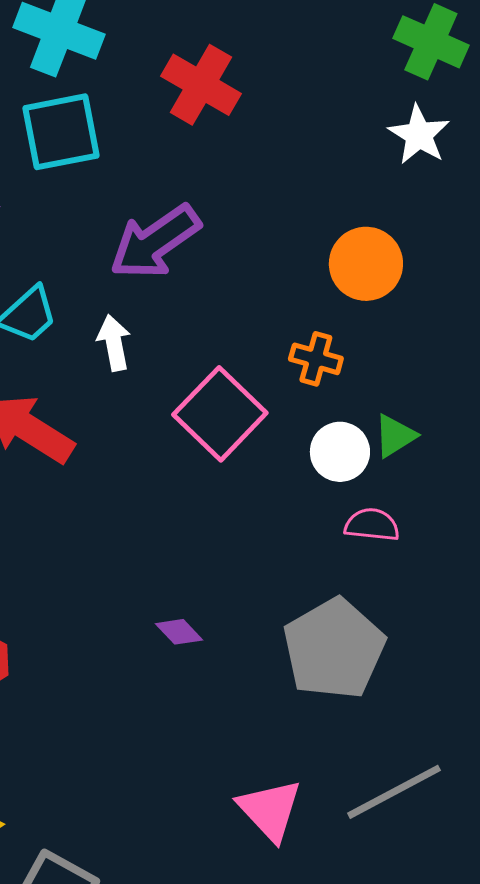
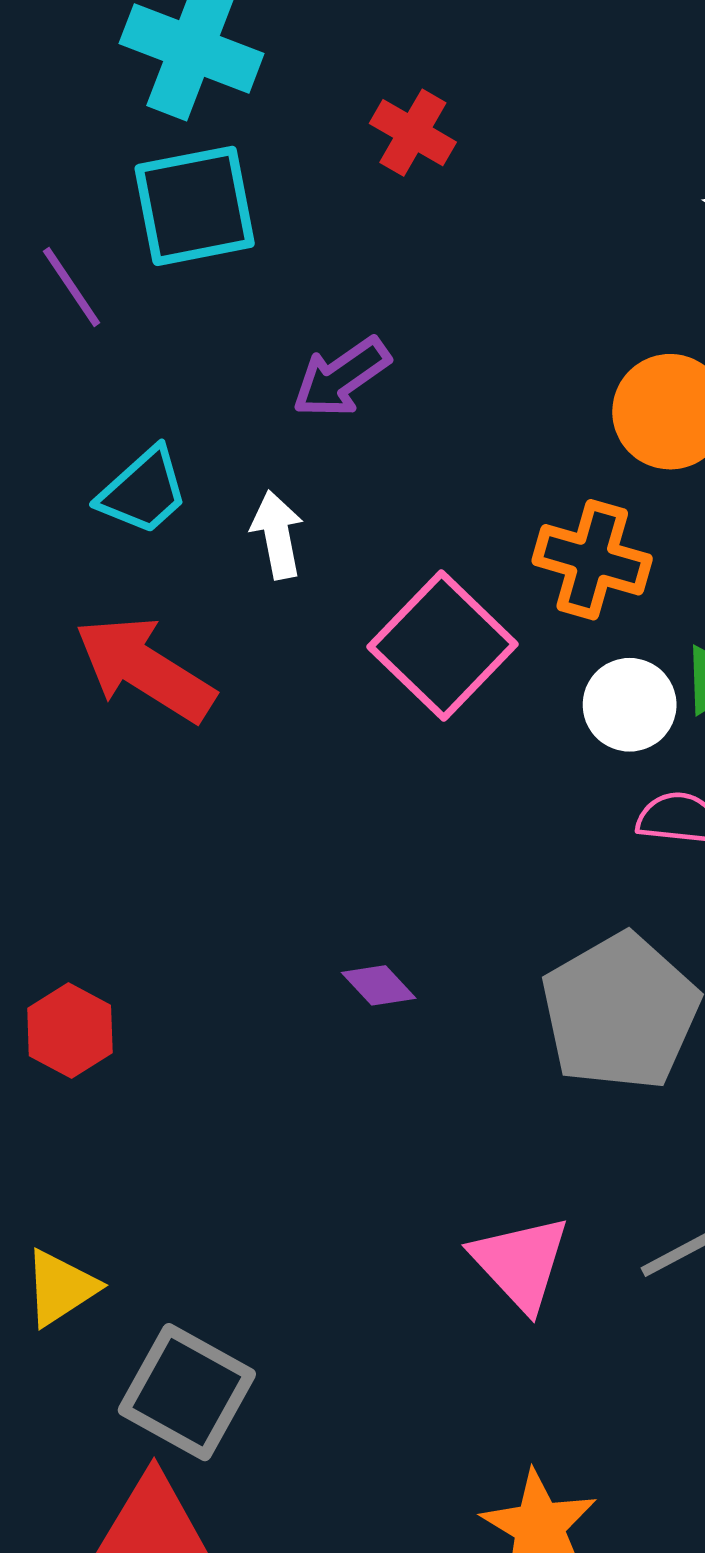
red cross: (201, 85) -> (413, 133), size x0.7
purple arrow: (155, 242) -> (341, 377), size x0.7
orange cross: (316, 359) -> (592, 560), size x1.4

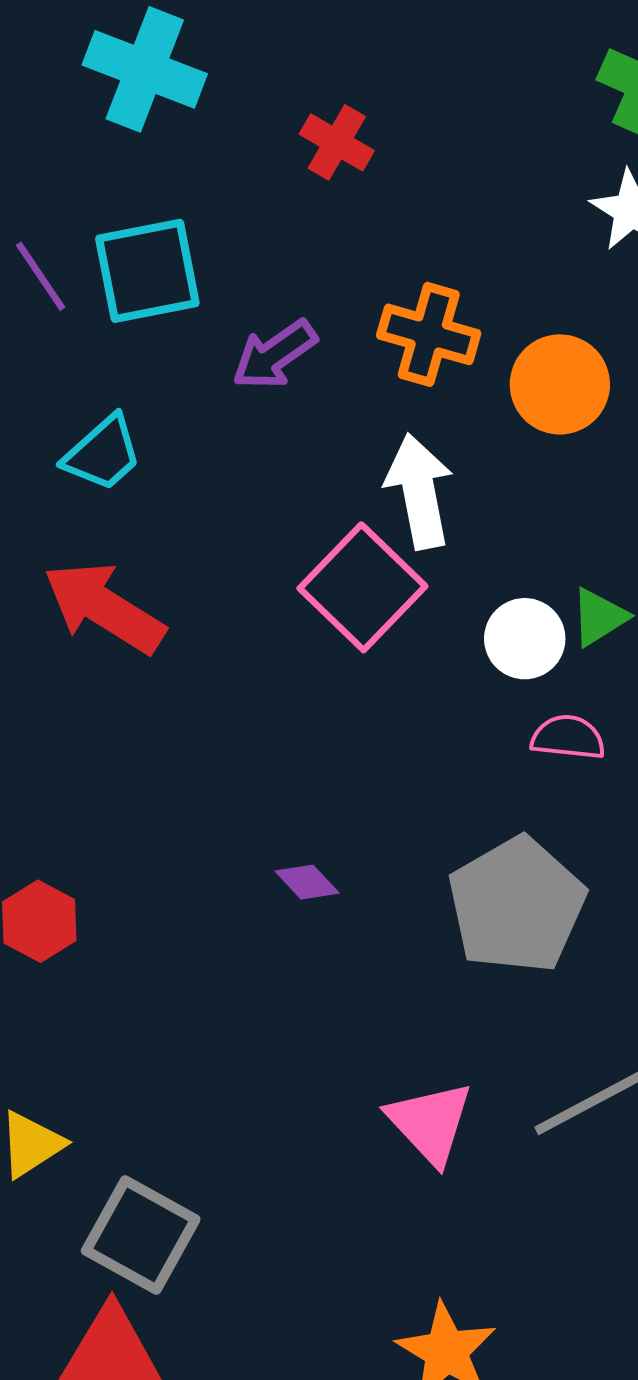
cyan square: (195, 206) -> (147, 271), moved
white arrow: (277, 535) -> (419, 491), moved, size x1.5
orange cross: (592, 560) -> (429, 334), moved

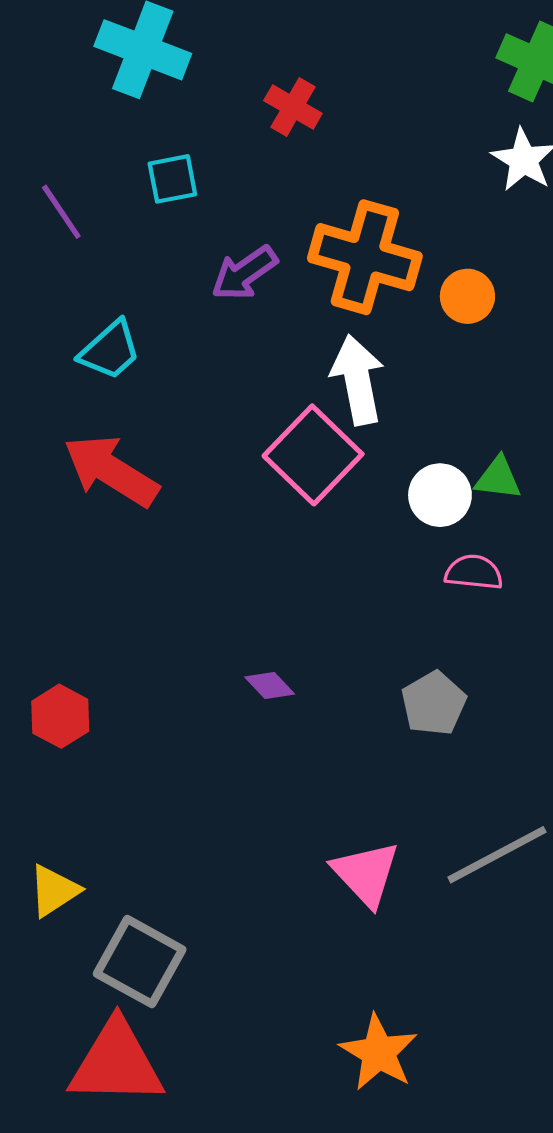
cyan square: (147, 271) -> (172, 179), moved, size x0.6
orange cross: (429, 334) -> (365, 257), size x1.4
orange circle: (560, 384) -> (467, 296), size x0.7
green triangle: (599, 617) -> (498, 478), turned 39
gray pentagon: (517, 905) -> (434, 703), size x0.6

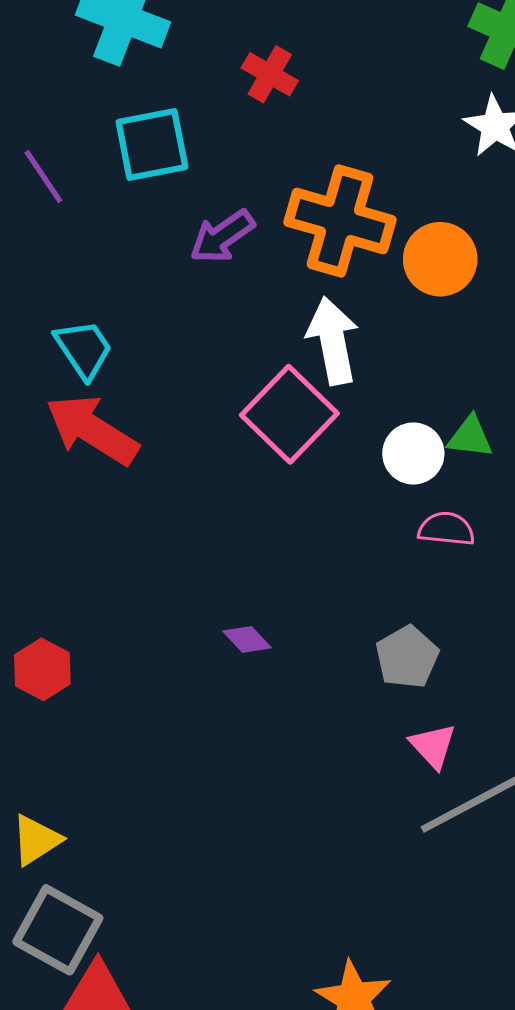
cyan square: (172, 179) -> (152, 145), size x1.5
orange circle: (467, 296) -> (440, 259), size x1.4
cyan trapezoid: (110, 350) -> (84, 349), moved, turned -82
pink triangle: (366, 874) -> (433, 746), moved, size x0.7
gray square: (140, 962) -> (58, 930), moved

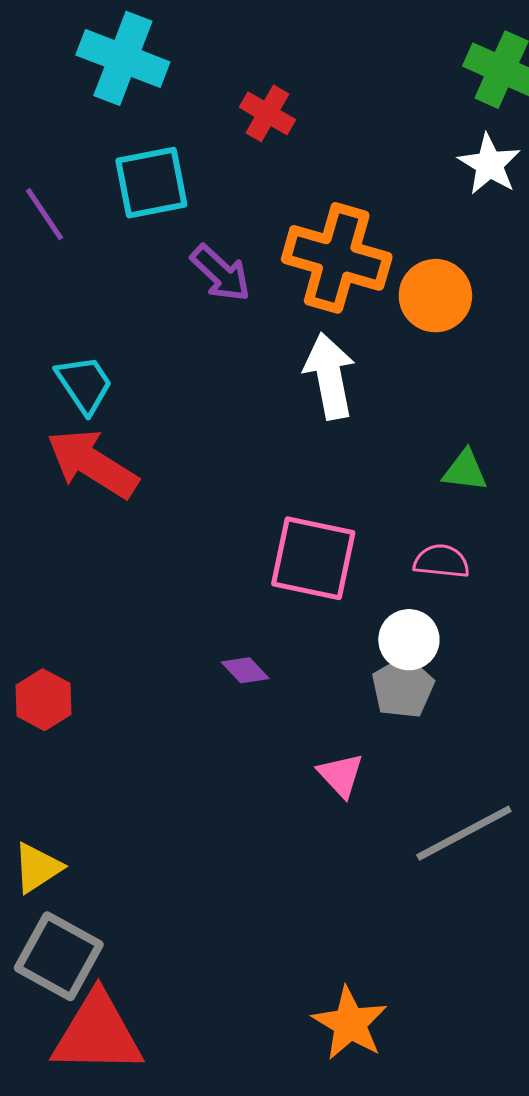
purple arrow: (222, 236) -> (221, 273), turned -102
pink square: (289, 414) -> (313, 558), moved, turned -32
white circle: (413, 453) -> (409, 640), moved
pink triangle: (433, 746) -> (341, 775), moved

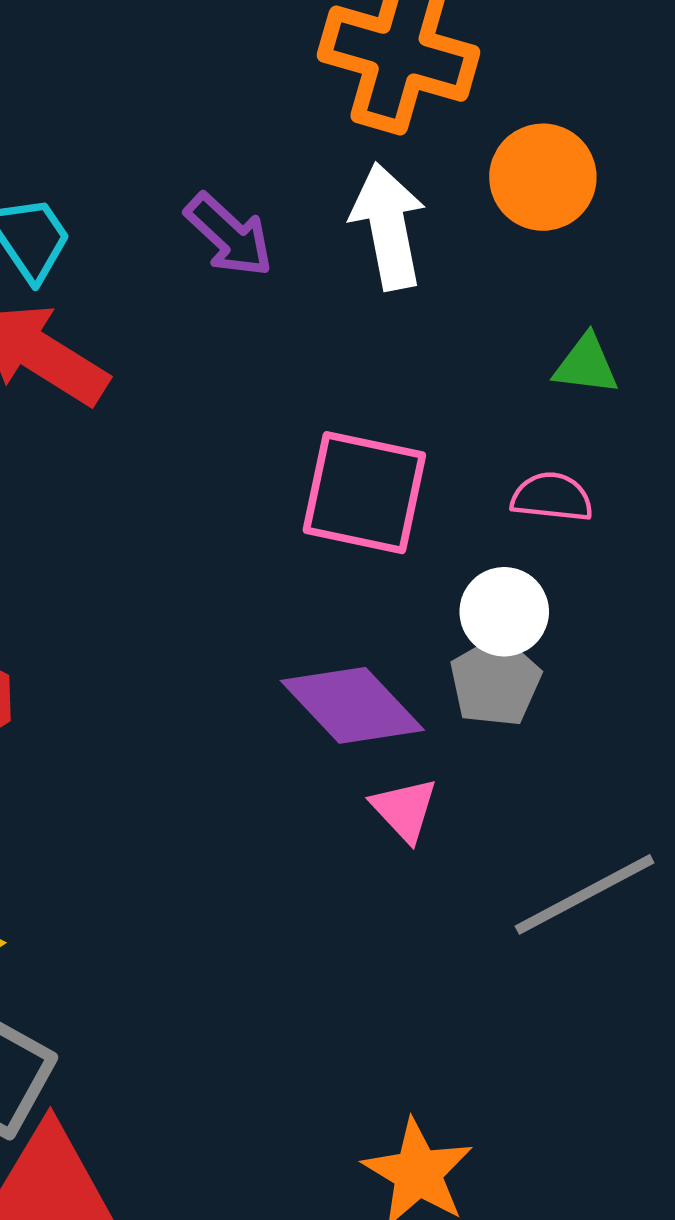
purple arrow: (221, 273) -> (229, 235), moved
orange circle: (435, 296) -> (543, 177), moved
purple diamond: (245, 670) -> (352, 705), moved, size x2.0

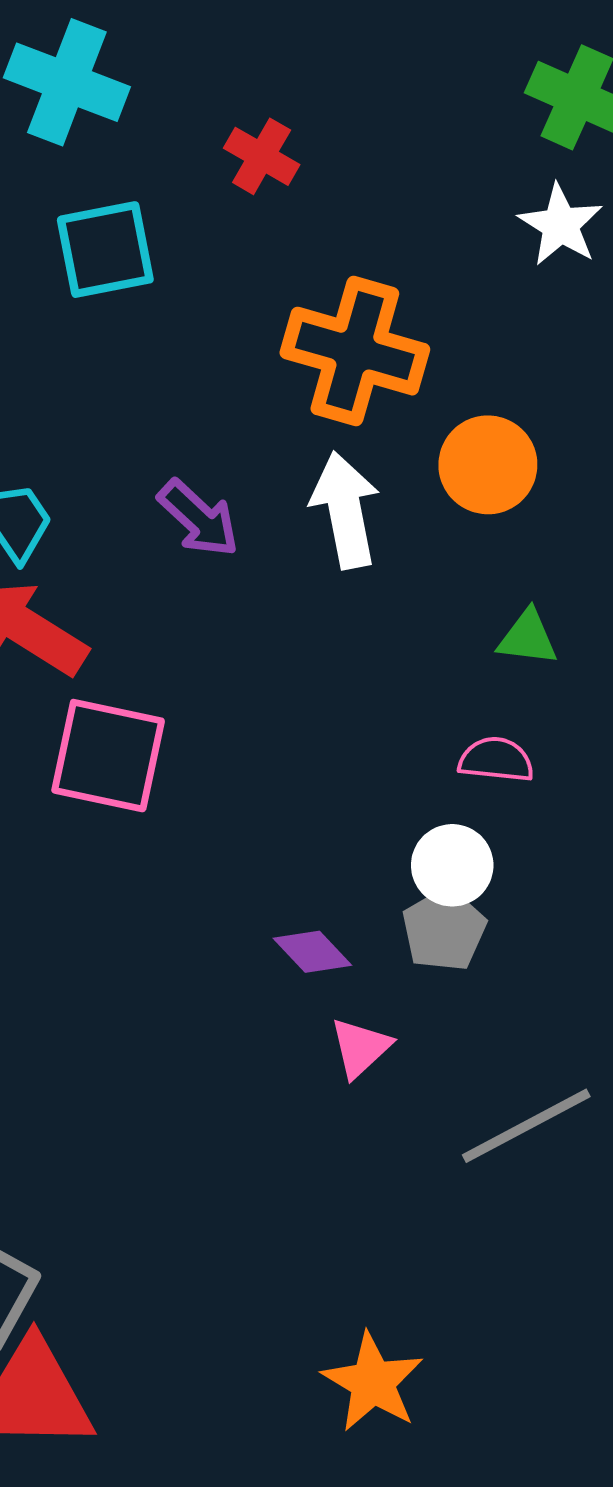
pink square: (364, 493) -> (108, 756), moved
purple diamond: (352, 705) -> (312, 952), size x0.6
pink triangle: (404, 810) -> (360, 1048), turned 30

